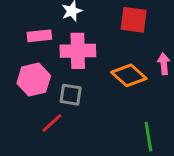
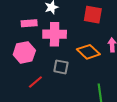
gray square: (71, 95) -> (61, 67), moved

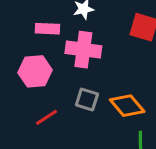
orange diamond: (88, 52) -> (127, 106), moved

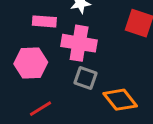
gray square: (87, 100) -> (85, 78), moved

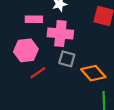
red line: (41, 109) -> (38, 73), moved

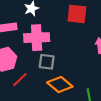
orange diamond: (93, 73) -> (60, 85), moved

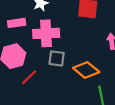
orange diamond: (60, 85) -> (86, 70), moved

